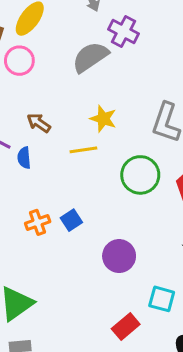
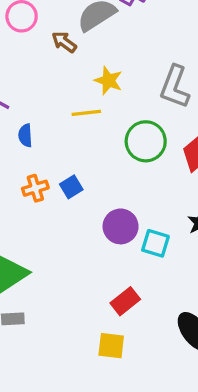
brown arrow: (39, 123) -> (64, 42), moved
blue semicircle: (24, 158) -> (25, 135), moved
cyan square: (162, 299) -> (155, 243), moved

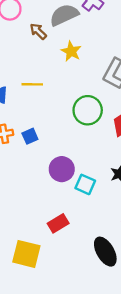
yellow star: (108, 81) -> (71, 51), moved
yellow line: (86, 113) -> (32, 84), moved
yellow square: (111, 346) -> (26, 254), moved, size x1.4

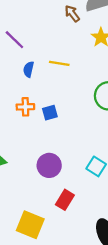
purple circle: (62, 169) -> (49, 165), moved
red rectangle: (58, 223) -> (65, 200), turned -36

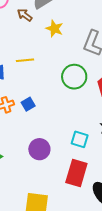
red rectangle: (65, 200) -> (76, 173), moved, size x1.5

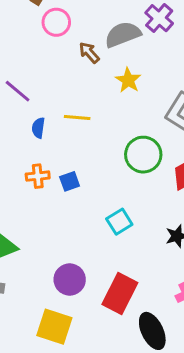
cyan square: (80, 139) -> (119, 222), moved, turned 30
purple circle: (39, 149) -> (70, 279), moved

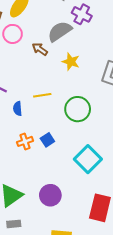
green circle: (143, 155) -> (78, 109), moved
cyan square: (119, 222) -> (88, 159), size x1.5
purple circle: (70, 279) -> (50, 195), moved

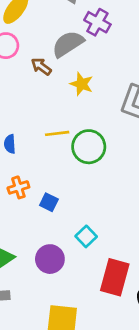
yellow line: (42, 95) -> (57, 133), moved
blue square: (47, 140) -> (49, 202), moved, turned -32
cyan square: (88, 159) -> (86, 236), moved, size x0.6

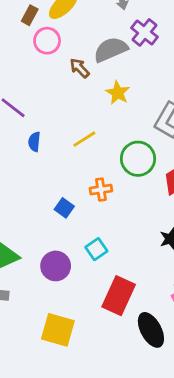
yellow line: (57, 133) -> (84, 139), turned -35
green circle: (89, 147) -> (138, 159), moved
orange cross: (18, 187) -> (101, 190), moved

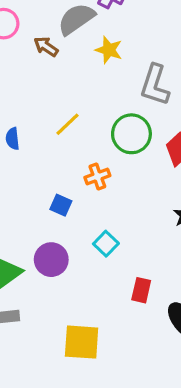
yellow star: (118, 93) -> (109, 50), moved
purple circle: (56, 266) -> (51, 260), moved
red rectangle: (119, 296) -> (141, 290), size x0.6

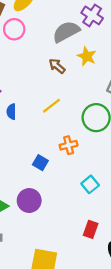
brown arrow: (46, 47) -> (57, 66), moved
cyan square: (106, 244) -> (90, 184), moved

